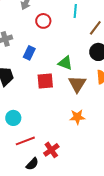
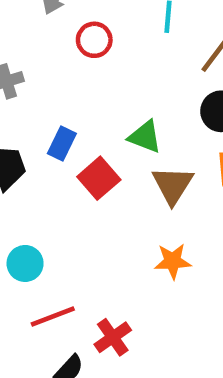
blue rectangle: (29, 53) -> (62, 144), moved
red square: (45, 81) -> (99, 178), turned -36

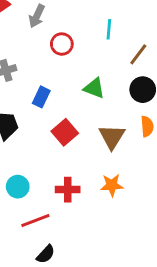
green triangle: (145, 137) -> (94, 88), moved
blue rectangle: (62, 144) -> (41, 97), moved
red cross: (113, 337) -> (68, 190), moved, turned 35

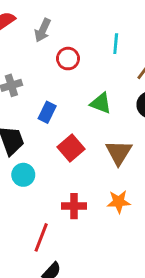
cyan circle: (18, 187) -> (23, 175), moved
red line: (35, 220) -> (41, 237), turned -48

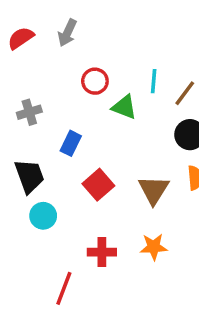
gray arrow: (43, 30) -> (67, 33), moved
cyan line: (116, 44) -> (154, 81), moved
green triangle: (101, 103) -> (124, 107), moved

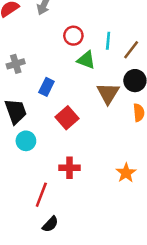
red circle: (95, 81) -> (73, 36), moved
brown triangle: (154, 190) -> (108, 93), moved
orange star: (154, 247) -> (126, 173), moved, turned -30

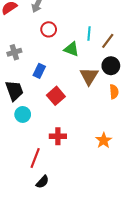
red circle: (73, 36) -> (49, 29), moved

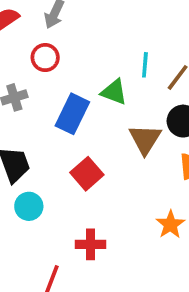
red circle: (49, 29) -> (45, 58), moved
blue rectangle: (39, 71) -> (72, 114), moved, size x1.5
orange star: (104, 140) -> (170, 224), moved

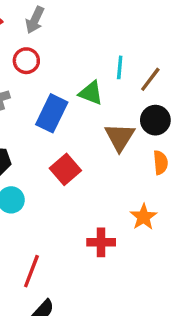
red cross: (91, 244) -> (101, 242), moved

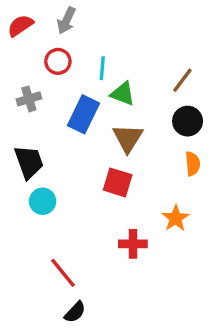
cyan line: (120, 67) -> (102, 68), moved
brown triangle: (120, 137) -> (128, 138), moved
red square: (65, 169) -> (118, 182), moved, turned -32
red line: (31, 271) -> (63, 273), turned -60

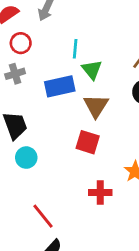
red circle: (58, 61) -> (21, 43), moved
green triangle: (123, 94) -> (92, 70), turned 30
blue rectangle: (84, 114) -> (60, 86), turned 52

